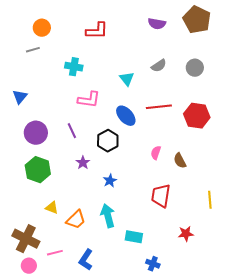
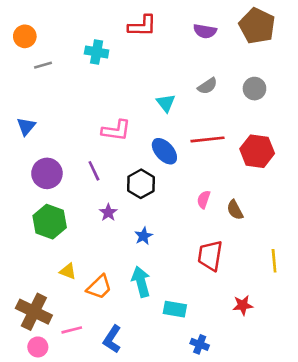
orange circle: (42, 28) -> (25, 36), moved
red L-shape: (97, 31) -> (142, 26), moved
cyan cross: (74, 67) -> (97, 52), moved

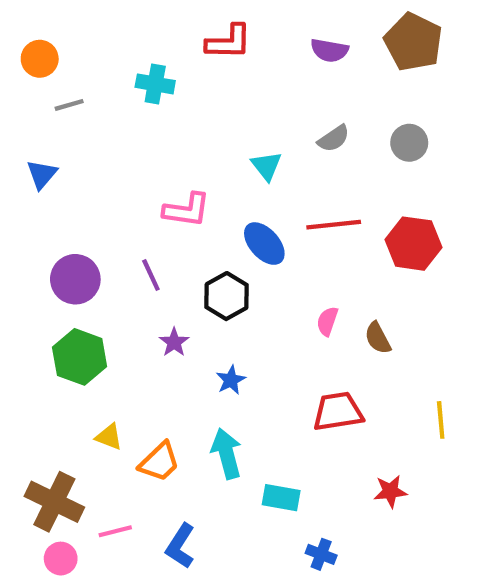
blue triangle: (26, 126) -> (42, 174), moved
red trapezoid: (210, 256) -> (338, 412), turned 72

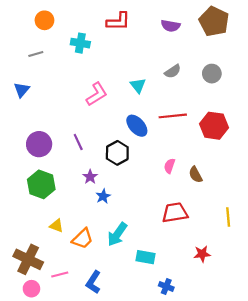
orange circle: (40, 59) -> (44, 20), moved
pink L-shape: (187, 210) -> (97, 94), moved, turned -40
blue star: (231, 380) -> (103, 196), moved
cyan arrow: (227, 454) -> (117, 234), turned -130

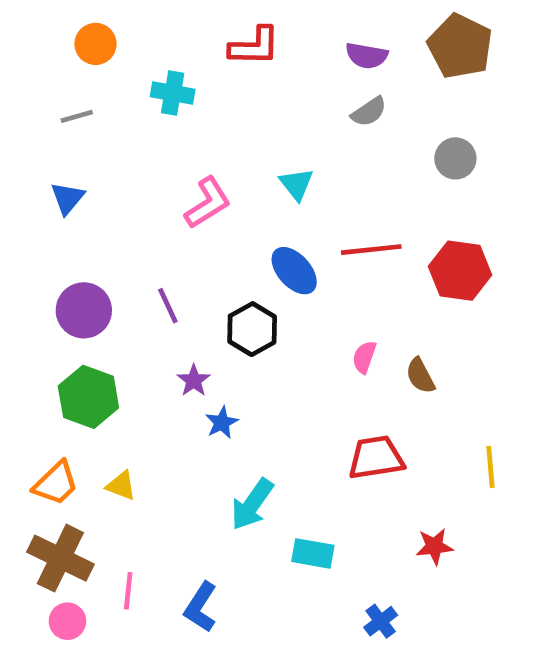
gray semicircle: (173, 71) -> (369, 112), moved
blue triangle: (22, 90) -> (67, 198), moved
orange trapezoid: (83, 239) -> (56, 483), moved
pink line: (60, 275) -> (128, 591), turned -70
blue cross: (166, 286) -> (381, 621), moved, turned 32

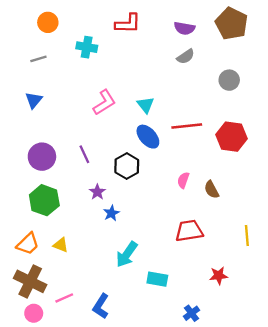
cyan triangle: (296, 184) -> (146, 105), moved
pink line: (128, 591) -> (64, 298), turned 60

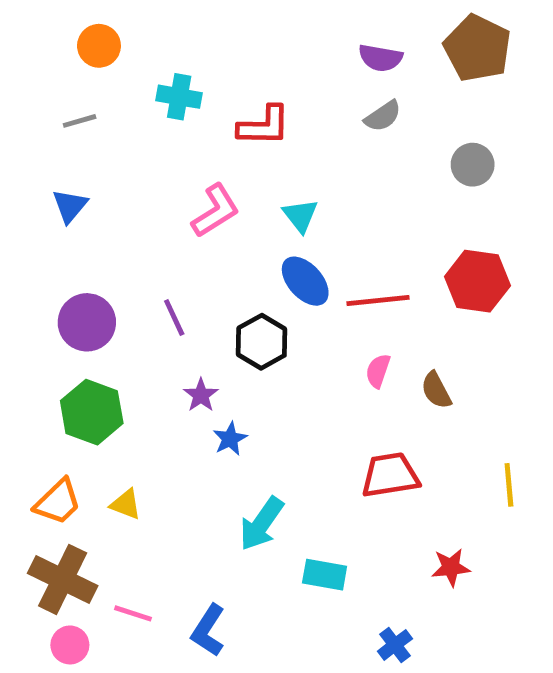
red L-shape: (128, 24) -> (264, 126), moved
red line: (187, 126) -> (378, 300), moved
pink line: (64, 298) -> (133, 613), turned 42

